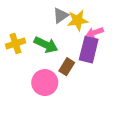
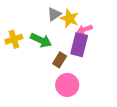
yellow star: (78, 20) -> (69, 19), turned 30
pink circle: (45, 83) -> (67, 85), moved

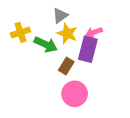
yellow star: (69, 19) -> (67, 34), moved
yellow cross: (14, 39) -> (20, 32), moved

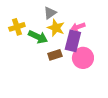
brown rectangle: (66, 66) -> (55, 55), turned 40
pink circle: (75, 94) -> (83, 58), moved

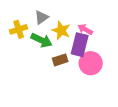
gray triangle: (50, 13) -> (42, 17), moved
pink arrow: (78, 27) -> (85, 29), turned 48

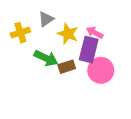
green arrow: (42, 40) -> (46, 58), moved

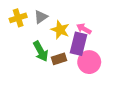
yellow cross: (20, 33) -> (18, 18), moved
green arrow: (46, 58) -> (41, 51), turned 36

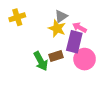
gray triangle: (41, 17) -> (61, 16), moved
green arrow: (41, 51) -> (41, 61), moved

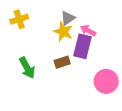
pink circle: (85, 59) -> (106, 81), moved
green arrow: (41, 61) -> (27, 68), moved

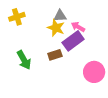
gray triangle: (68, 18) -> (60, 16), turned 32
purple rectangle: (82, 46) -> (73, 41), turned 40

